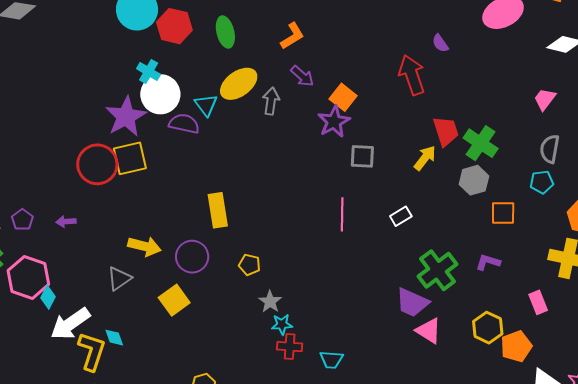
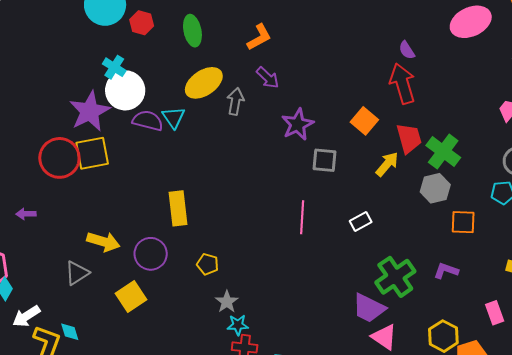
red hexagon: (174, 26) -> (142, 23), size x0.7
red arrow: (412, 75) -> (403, 84), moved
orange square: (343, 97) -> (364, 121), moved
cyan triangle: (206, 105) -> (174, 117), moved
white arrow: (70, 324) -> (26, 316), size x0.7

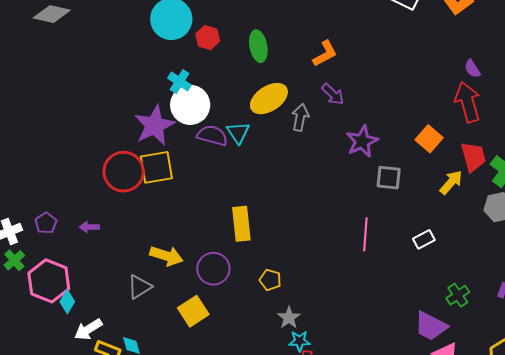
green cross: (395, 277) -> (458, 295), size x0.6

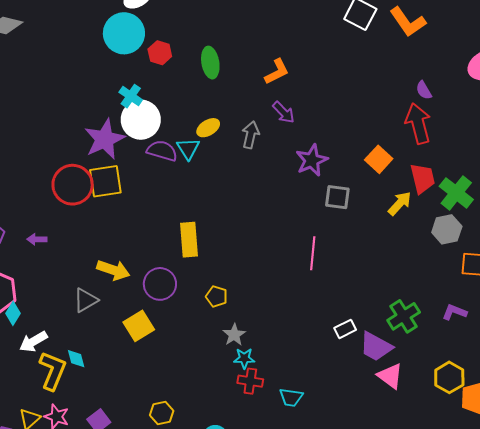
yellow ellipse: (269, 99) -> (208, 128), moved, size x0.6
white rectangle: (424, 239) -> (345, 329), moved
green cross: (458, 295) -> (404, 316), size x1.4

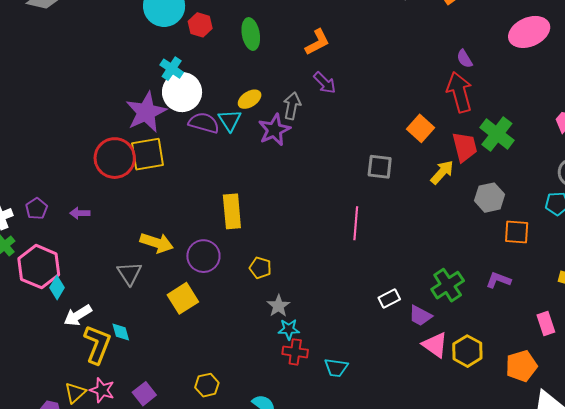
purple star: (312, 160) -> (274, 130), moved
green cross: (456, 193) -> (497, 134), moved
gray triangle: (86, 300) -> (129, 273), turned -32
purple trapezoid: (376, 347) -> (420, 316), size x0.7
yellow hexagon: (449, 377) -> (467, 351), moved

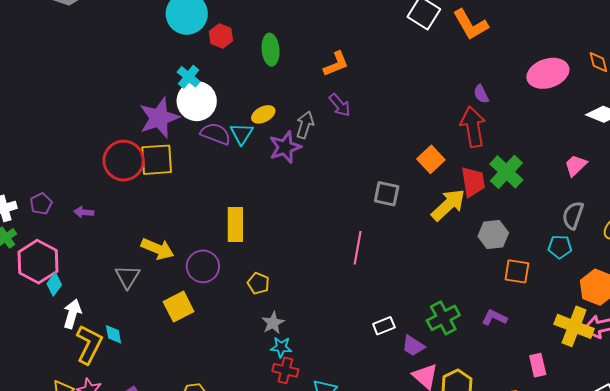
yellow arrow: (442, 172) -> (448, 205), size x1.4
white arrow: (78, 315) -> (72, 314), turned 132

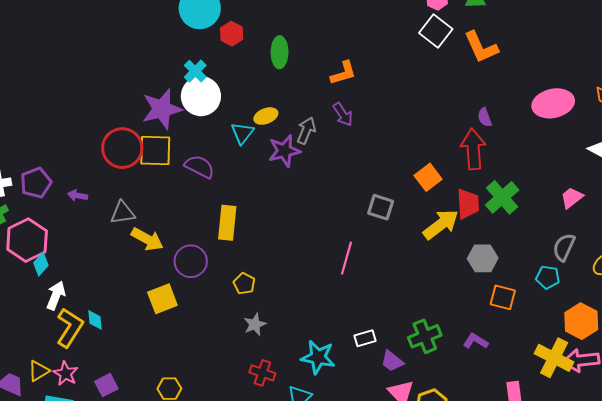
purple semicircle: (216, 134) -> (199, 167), moved
purple pentagon: (41, 204) -> (36, 183), size x1.4
gray triangle: (128, 277) -> (123, 213), moved, turned 44
cyan star: (281, 347) -> (318, 357), moved, size x1.6

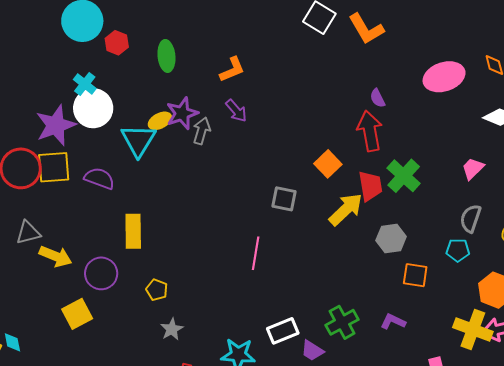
cyan triangle: (242, 133) -> (138, 140), size x1.5
purple star: (284, 151) -> (182, 113), moved
white rectangle: (365, 338) -> (283, 331), size x1.4

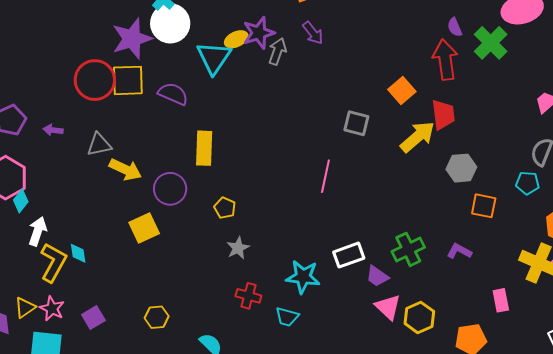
green cross: (404, 176) -> (491, 43), moved

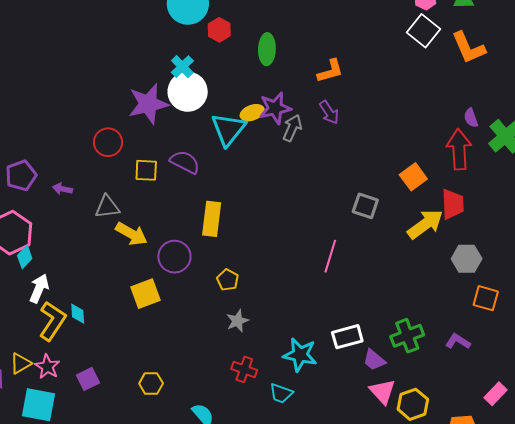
red circle: (95, 80) -> (108, 142), size x0.7
yellow square: (128, 80) -> (146, 170), moved, size x0.7
pink rectangle: (501, 300) -> (495, 394), turned 50

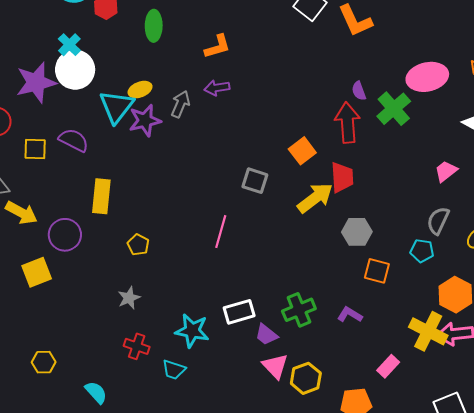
purple star: (275, 108) -> (145, 120), moved
purple arrow: (329, 112) -> (217, 88), turned 115
yellow pentagon: (228, 280) -> (138, 245), moved

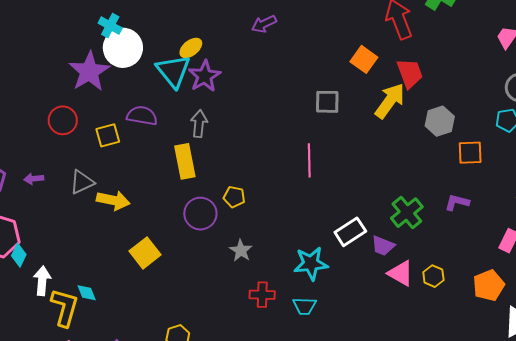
gray arrow: (180, 104) -> (199, 124), moved
purple circle: (65, 235) -> (200, 214), moved
yellow hexagon: (306, 378) -> (433, 276), size x0.7

